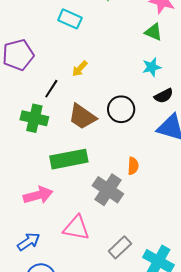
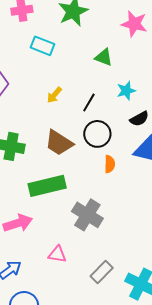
green triangle: (153, 32) -> (104, 57), moved
black line: (51, 89) -> (89, 102), moved
orange semicircle: (133, 166) -> (110, 164), moved
pink triangle: (76, 228) -> (57, 254), size x0.7

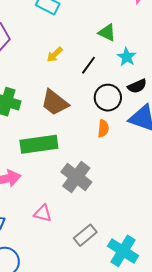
green triangle: (104, 57) -> (107, 33), moved
cyan star: (126, 91) -> (127, 57), turned -30
black circle: (97, 134) -> (108, 98), moved

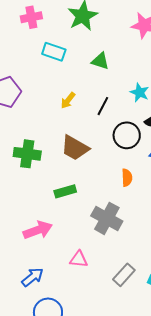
green triangle: (107, 33) -> (100, 61), moved
orange semicircle: (103, 128) -> (127, 178), moved
green rectangle: (39, 144) -> (65, 191), size x0.6

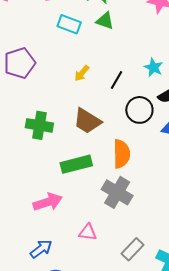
green triangle: (100, 61) -> (105, 21), moved
orange semicircle: (127, 178) -> (122, 154), moved, size x1.6
green rectangle: (65, 191) -> (76, 164), size x1.4

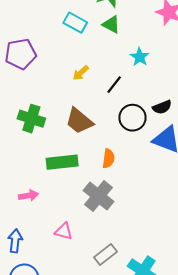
cyan star: (154, 67) -> (140, 57), moved
orange semicircle: (122, 154) -> (108, 158), size x0.7
pink arrow: (48, 202) -> (28, 195), size x0.7
blue arrow: (41, 249) -> (15, 241), turned -55

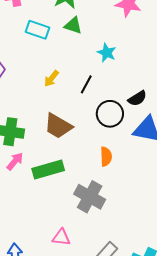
orange semicircle: (108, 158) -> (106, 157), moved
pink arrow: (28, 195) -> (15, 161), moved, turned -30

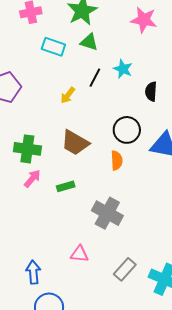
black line: (86, 84) -> (95, 78), moved
black semicircle: (137, 98) -> (151, 92), moved, turned 126
orange semicircle: (106, 157) -> (117, 161), moved
green rectangle: (48, 169) -> (66, 186), size x0.6

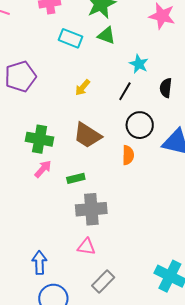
black line: (95, 78) -> (125, 91), moved
gray cross: (107, 213) -> (91, 209), moved, turned -36
gray rectangle: (125, 269) -> (103, 282), moved

